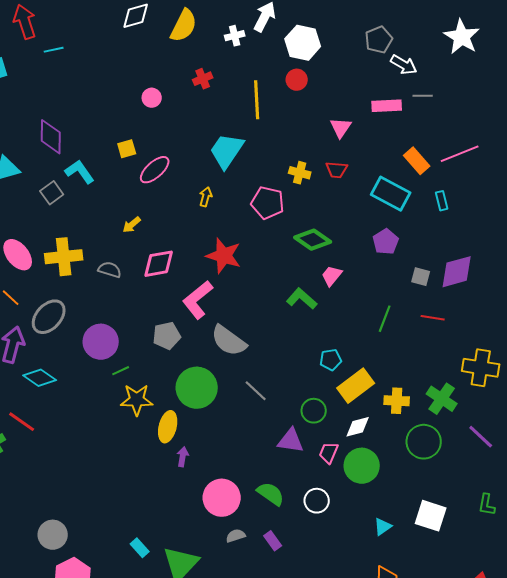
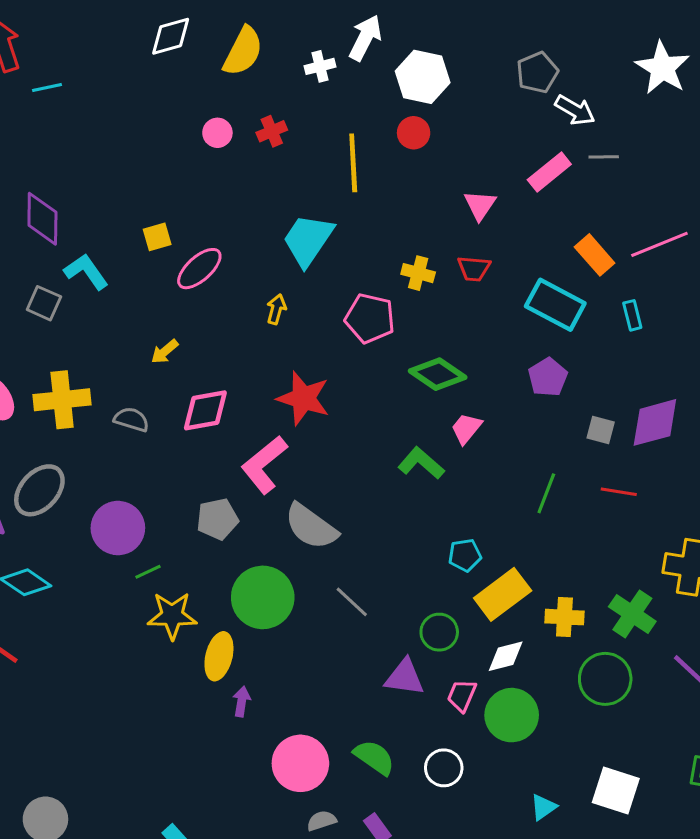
pink circle: (152, 98) -> (217, 133), moved
pink rectangle: (387, 106) -> (549, 172), turned -36
gray square: (52, 193) -> (44, 303), turned -30

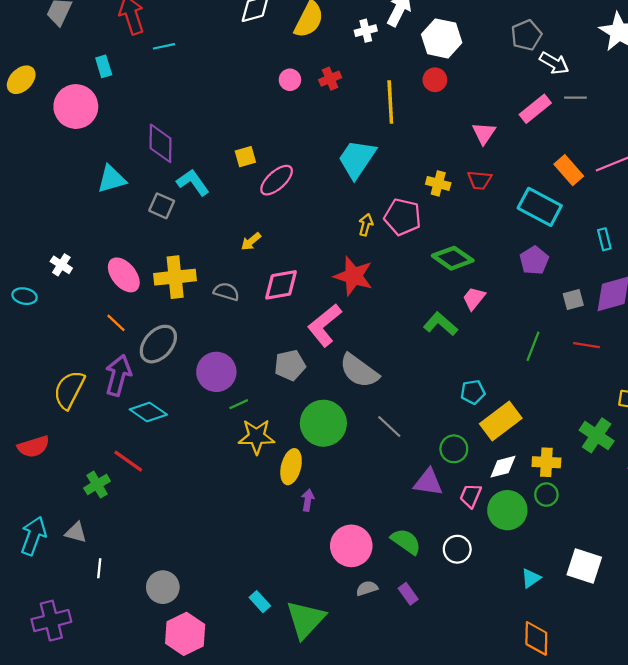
yellow arrow: (276, 309) -> (366, 225), moved
cyan rectangle: (632, 315) -> (604, 239), moved
gray square: (601, 430) -> (573, 299), turned -30
yellow cross: (564, 617) -> (546, 462), moved
green circle: (605, 679) -> (546, 495), moved, size x0.6

